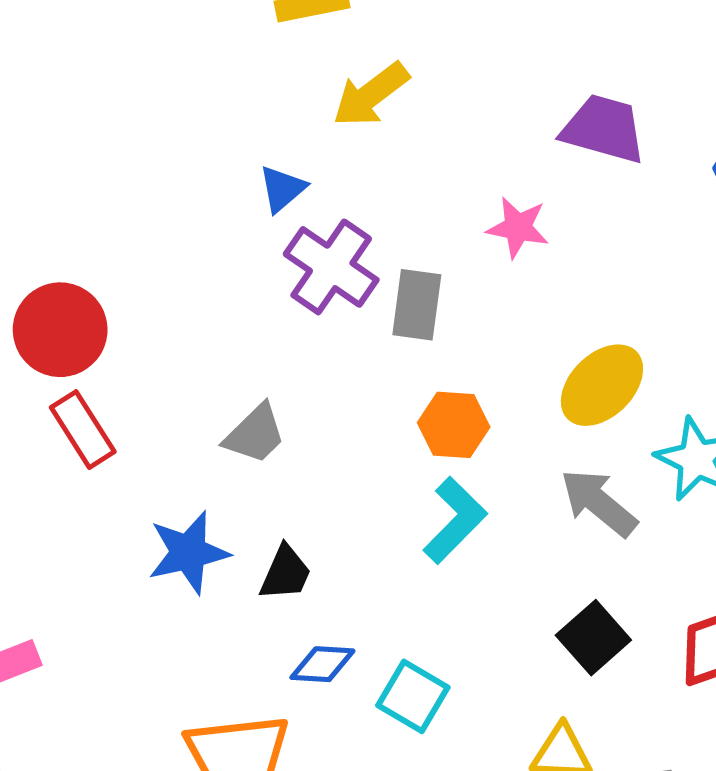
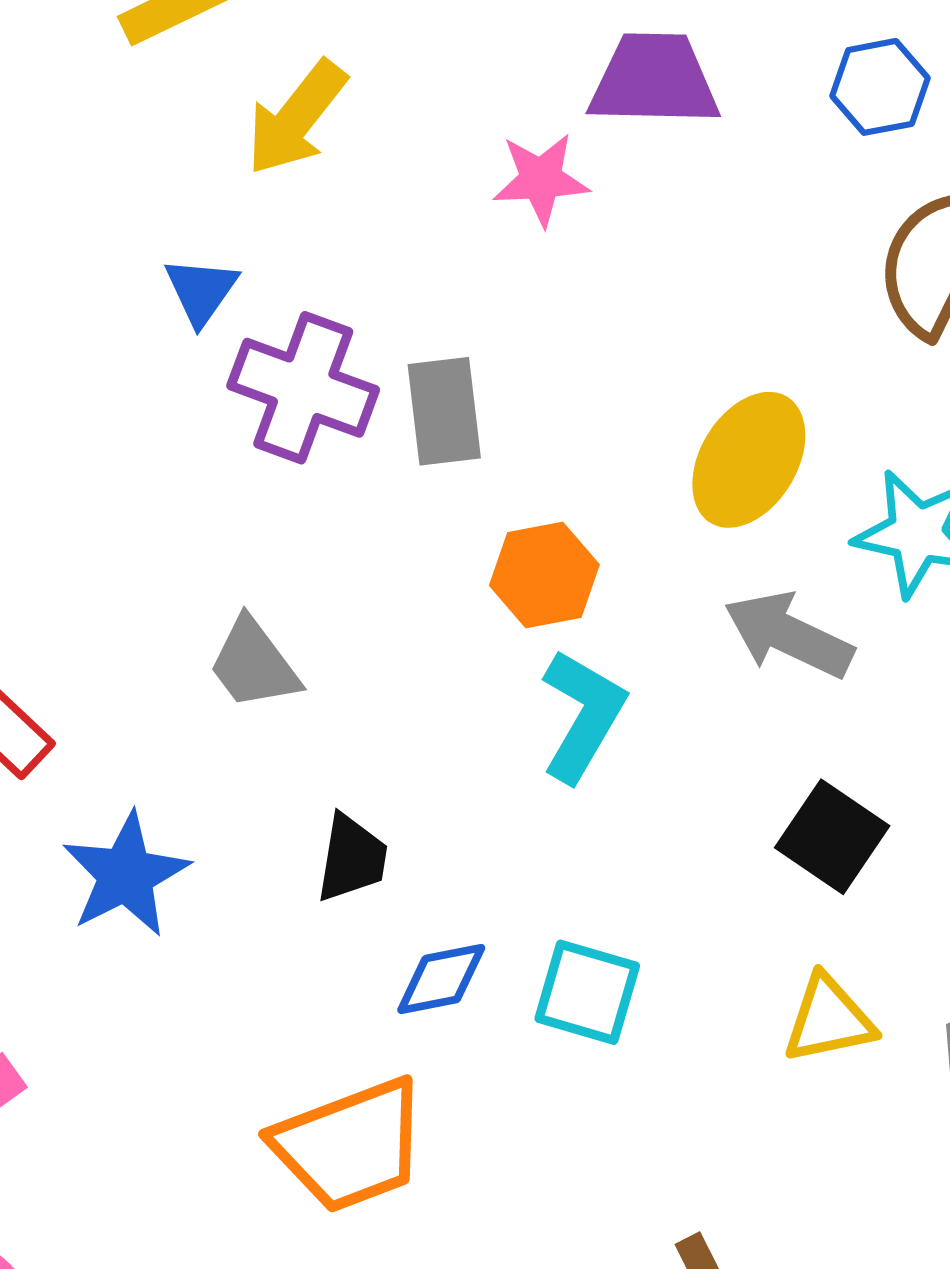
pink star: (518, 227) -> (541, 179), moved
gray trapezoid: (255, 434) -> (254, 664), turned 112
blue star: (188, 552) -> (126, 875), moved

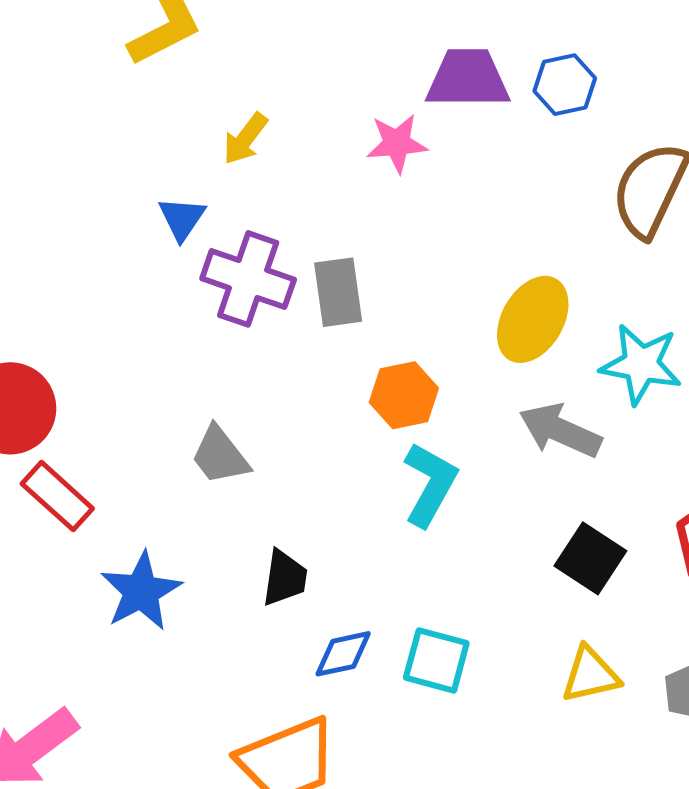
blue hexagon: (880, 87) -> (565, 85), moved
yellow arrow: (296, 118) -> (245, 139), moved, size x0.7

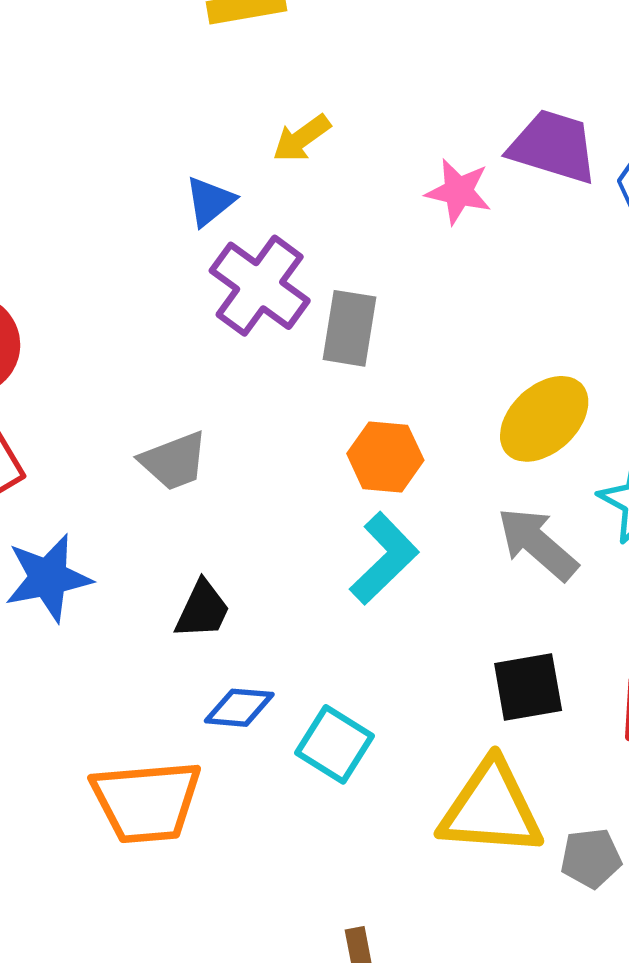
gray trapezoid: (220, 455) -> (174, 461), turned -90
black square: (590, 558) -> (528, 687), turned 30
yellow triangle: (590, 675) -> (491, 809), size x1.6

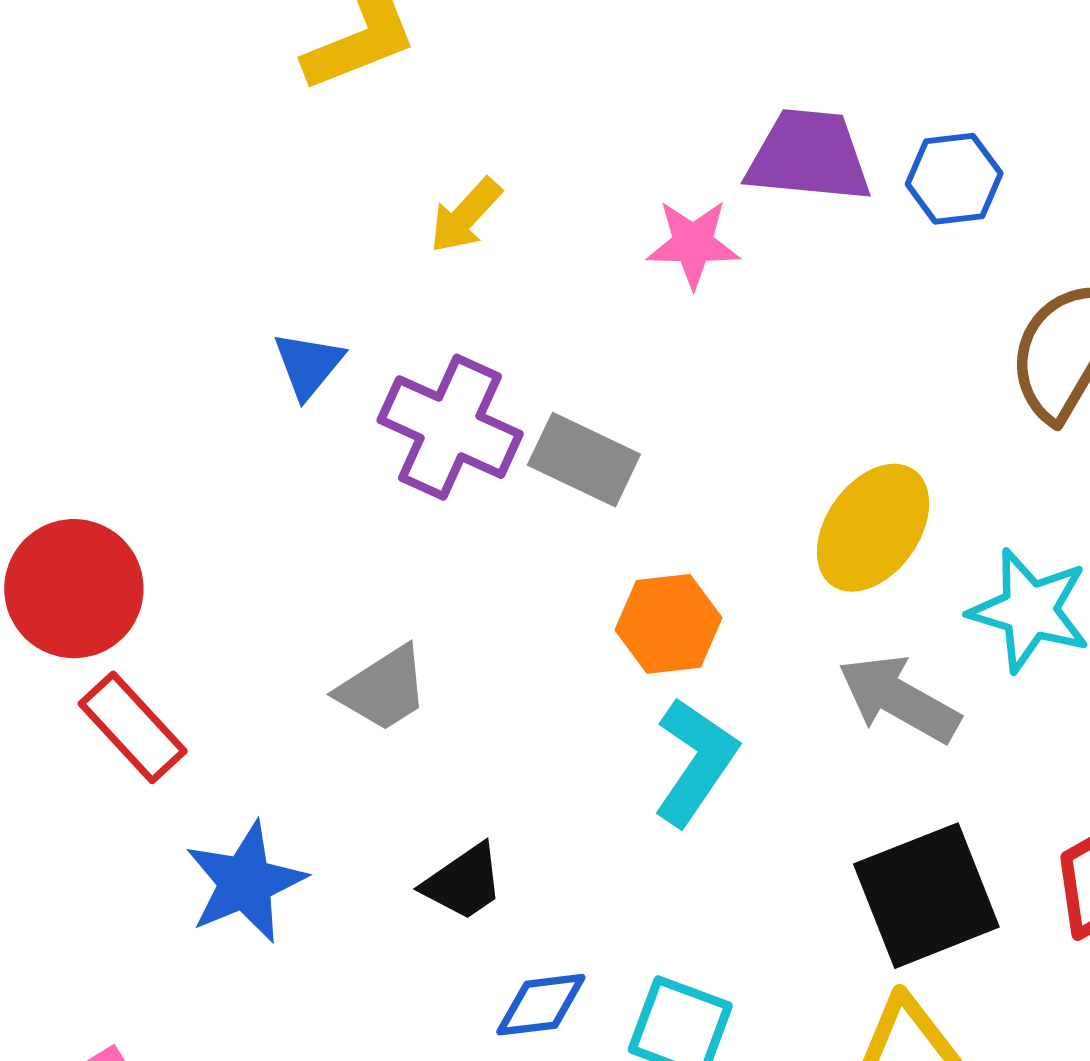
blue triangle: (210, 201) -> (308, 365), moved
gray rectangle: (350, 328) -> (584, 460), turned -62
black trapezoid: (202, 610) -> (464, 882), turned 42
black square: (528, 687) -> (926, 896), size x1.4

